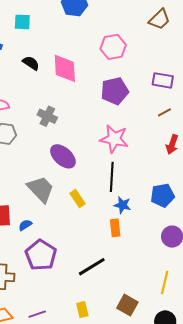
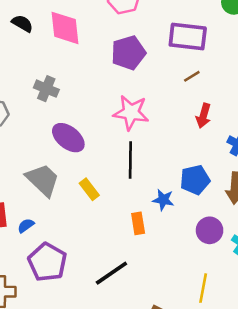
purple rectangle: (163, 80) -> (188, 36), size x1.4
blue star: (122, 205) -> (163, 200), moved

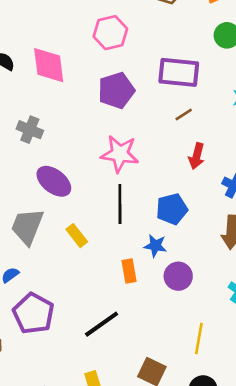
gray trapezoid: (43, 180) -> (27, 226), turned -111
blue pentagon: (195, 180) -> (172, 209), moved
purple circle: (210, 230) -> (178, 276), moved

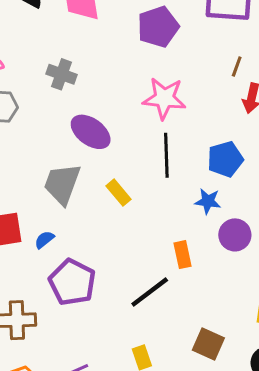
brown line: (184, 114) -> (237, 66), moved, turned -36
orange rectangle: (129, 271) -> (182, 255), moved

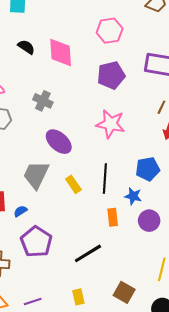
black line: (166, 155) -> (105, 179), moved
orange rectangle: (182, 255) -> (113, 217), moved

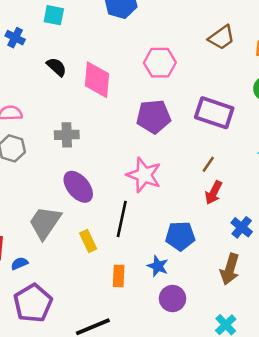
gray cross: (43, 101) -> (67, 135), turned -36
black line: (105, 179) -> (122, 219), moved
orange rectangle: (113, 217) -> (119, 276), moved

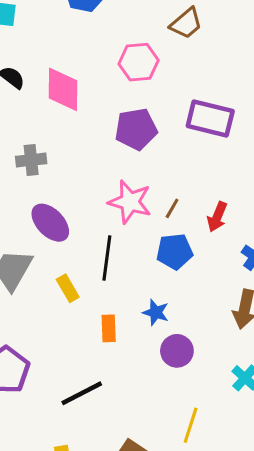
brown trapezoid: (221, 38) -> (186, 23), moved
brown line: (208, 164) -> (172, 208), moved
blue pentagon: (180, 236) -> (175, 251), moved

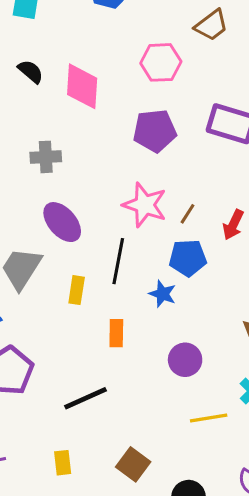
yellow rectangle: (68, 288) -> (77, 290), turned 36
blue star: (156, 312) -> (163, 294), moved
yellow line: (191, 425) -> (209, 418), moved, turned 60

